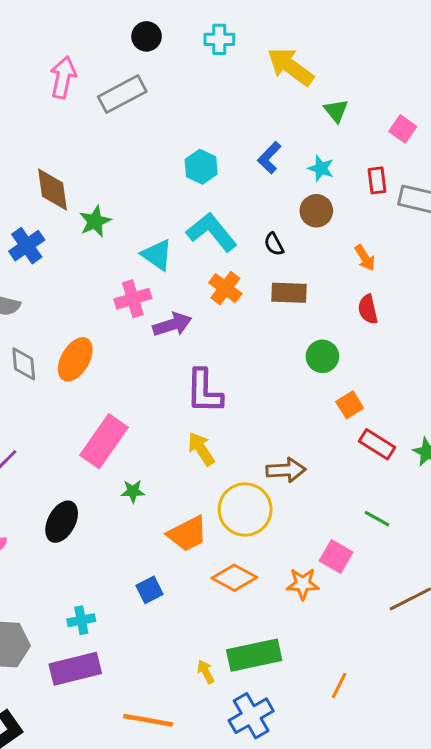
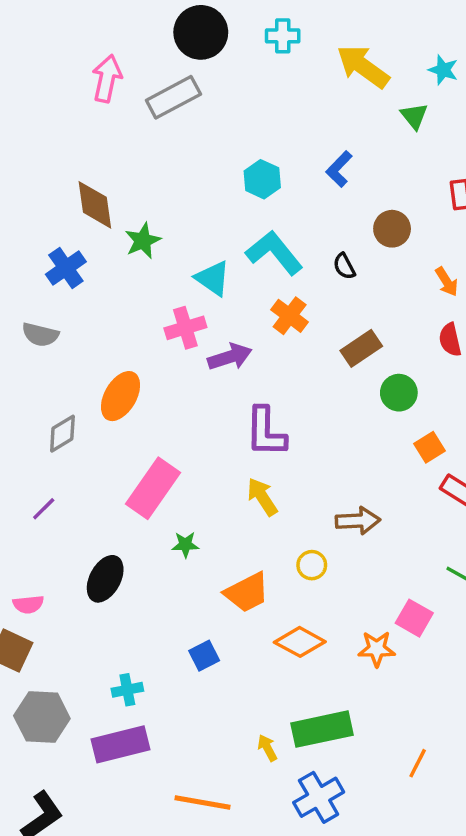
black circle: (147, 36) -> (201, 32), size x1.6
cyan star: (321, 168) -> (443, 70), moved
brown rectangle: (289, 293) -> (361, 348), moved, turned -36
gray diamond: (24, 364) -> (62, 434), moved, turned 64
yellow circle: (245, 510) -> (312, 565), size x0.5

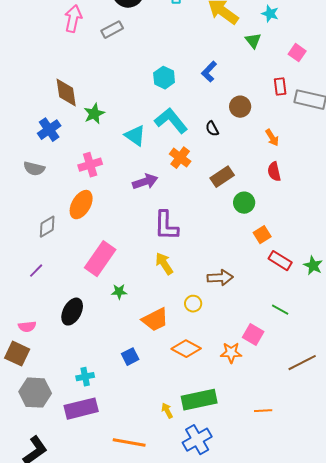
gray rectangle: (173, 97) -> (112, 30), size x0.7
pink cross: (185, 328) -> (90, 165), moved
orange line: (418, 763) -> (263, 411), moved, turned 60

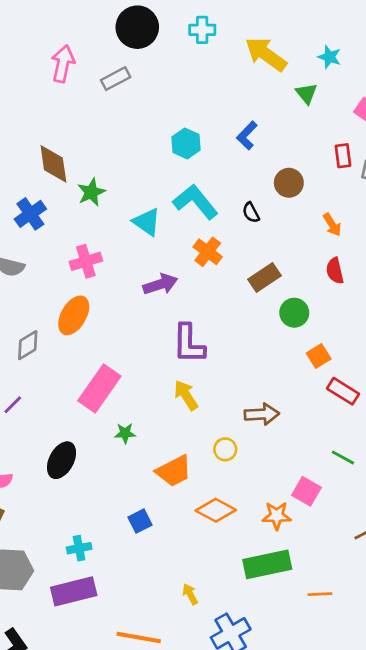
green rectangle: (199, 400) -> (267, 564), moved

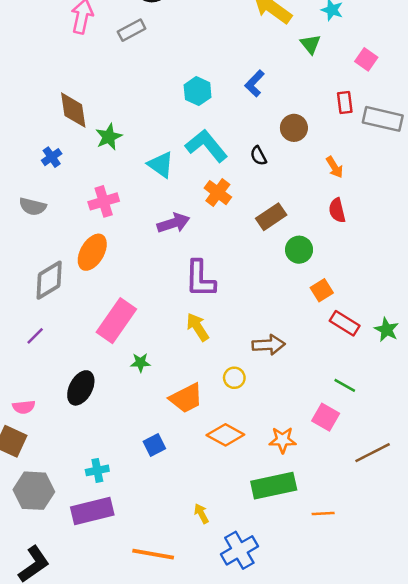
blue cross: (30, 214) -> (52, 157), size x0.7
gray diamond: (28, 345) -> (49, 280), size x1.4
pink square: (306, 491) -> (326, 417), moved

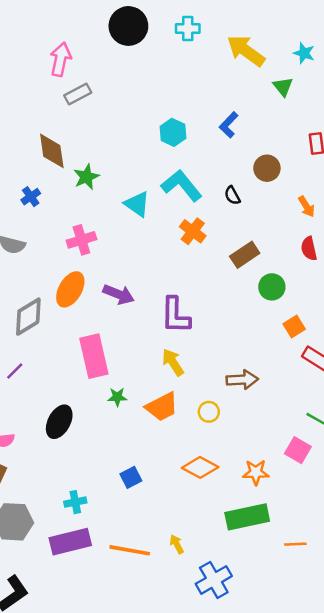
gray rectangle: (132, 30) -> (78, 94), moved
purple arrow: (173, 223) -> (119, 294), moved, turned 40
pink rectangle: (116, 321) -> (94, 356), turned -48
orange trapezoid: (186, 398) -> (162, 407), moved
orange line: (153, 554) -> (130, 550), moved

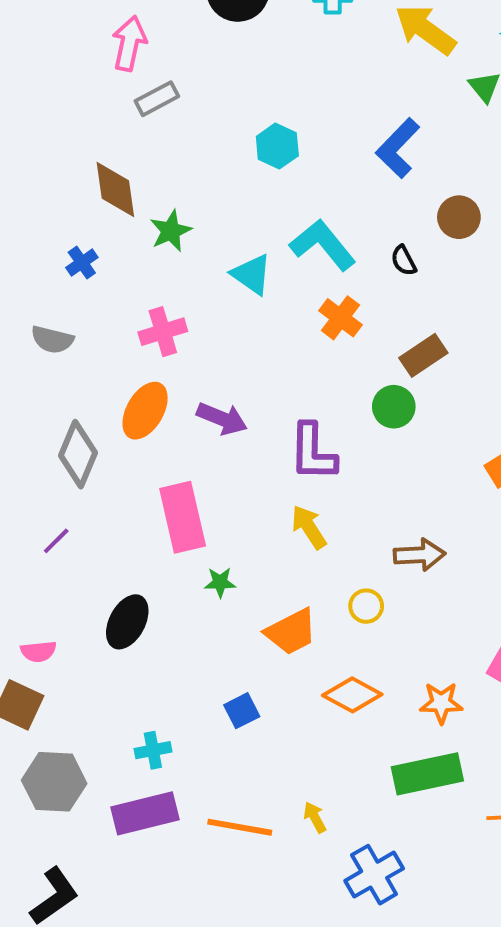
blue L-shape: (229, 125) -> (398, 148), size x1.4
cyan hexagon: (173, 132) -> (277, 146), moved
green circle: (272, 287) -> (394, 407), moved
gray diamond: (28, 317) -> (78, 454), turned -36
orange trapezoid: (162, 407) -> (291, 632), moved

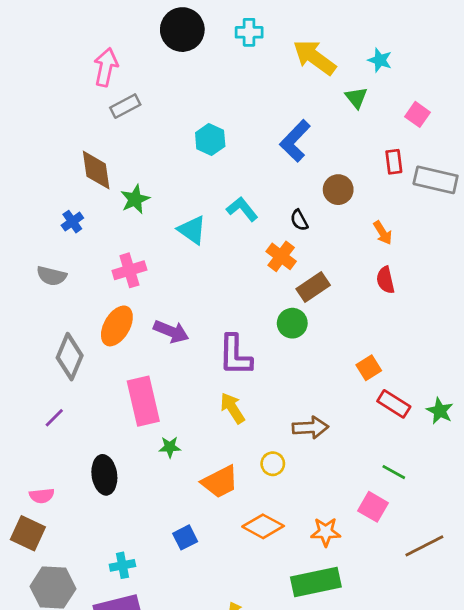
cyan L-shape: (323, 245) -> (242, 209), size x0.7
orange cross: (340, 318) -> (281, 256), moved
black ellipse: (127, 622) -> (104, 475), turned -36

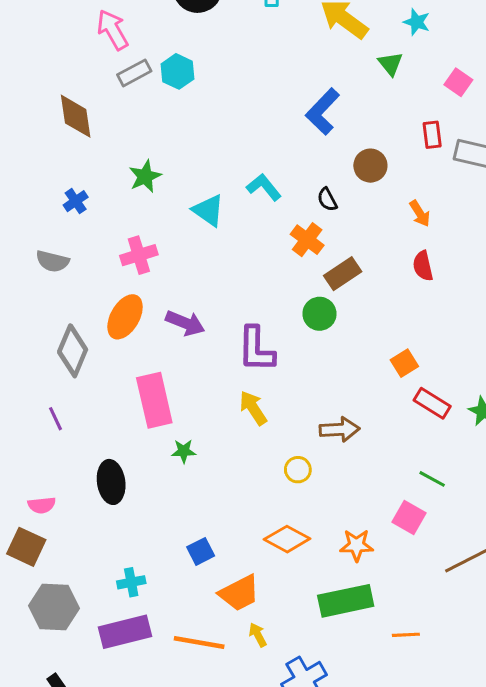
pink arrow: (106, 67) -> (113, 30), turned -42
cyan hexagon: (210, 139) -> (177, 71), moved
brown diamond: (96, 170) -> (76, 116), moved
purple line: (54, 418) -> (56, 419), turned -70
orange trapezoid: (220, 482) -> (239, 593), moved

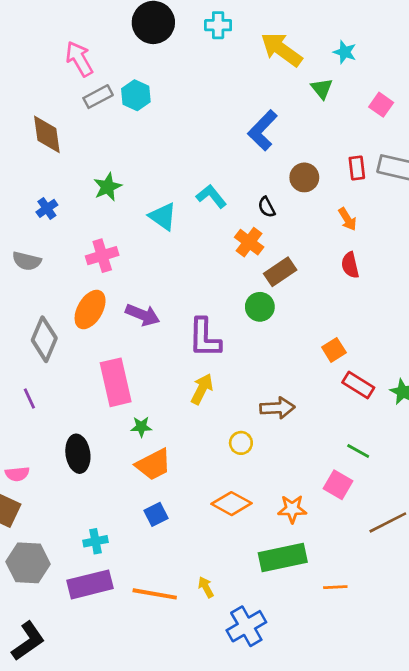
red rectangle: (432, 135) -> (357, 168), moved
yellow arrow: (253, 408) -> (202, 389), turned 60
orange trapezoid: (239, 593) -> (153, 465), moved

